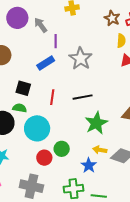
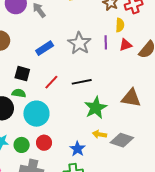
purple line: (56, 41) -> (106, 42), moved
red line: (52, 97) -> (51, 82), turned 35
green circle: (62, 149) -> (22, 145), moved
blue star: (89, 165) -> (78, 149), moved

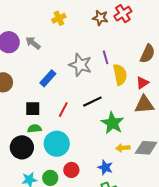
yellow semicircle: (120, 25) -> (120, 75), moved, size x1.5
red triangle: (126, 45) -> (142, 83), moved

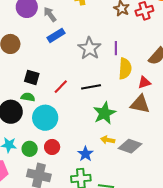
blue rectangle: (48, 78) -> (56, 35), moved

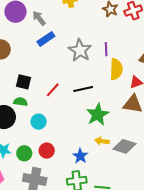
cyan circle: (45, 118) -> (39, 122), size x0.6

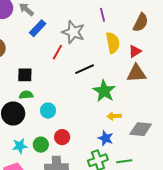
purple line: (106, 49) -> (103, 15), moved
red line: (53, 90) -> (57, 52), moved
gray diamond: (124, 146) -> (141, 129), moved
blue star: (80, 156) -> (105, 138), moved

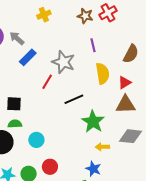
gray diamond: (141, 129) -> (130, 136), moved

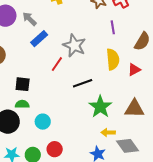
purple line: (93, 45) -> (113, 27), moved
brown triangle: (126, 105) -> (134, 109), moved
gray diamond: (130, 136) -> (128, 146), moved, turned 45

